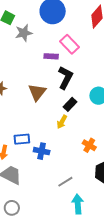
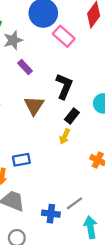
pink rectangle: (69, 44) -> (64, 36), moved
purple rectangle: (51, 56) -> (25, 67), moved, turned 48
blue cross: (42, 151) -> (51, 214), moved

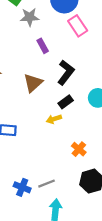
purple rectangle: (25, 67) -> (43, 46), moved
yellow arrow: (65, 136) -> (54, 119), turned 32

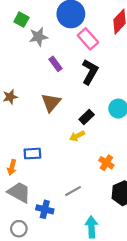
black L-shape: (66, 72) -> (90, 72), moved
gray line: (47, 184) -> (73, 191), moved
blue cross: (22, 187) -> (45, 209), moved

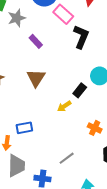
black L-shape: (90, 72) -> (81, 37), moved
black rectangle: (87, 117) -> (80, 90), moved
gray trapezoid: (19, 192) -> (16, 166), turned 70

